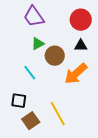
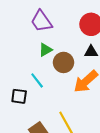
black square: (19, 101) -> (19, 96), moved

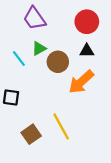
cyan line: (37, 80) -> (19, 58), moved

